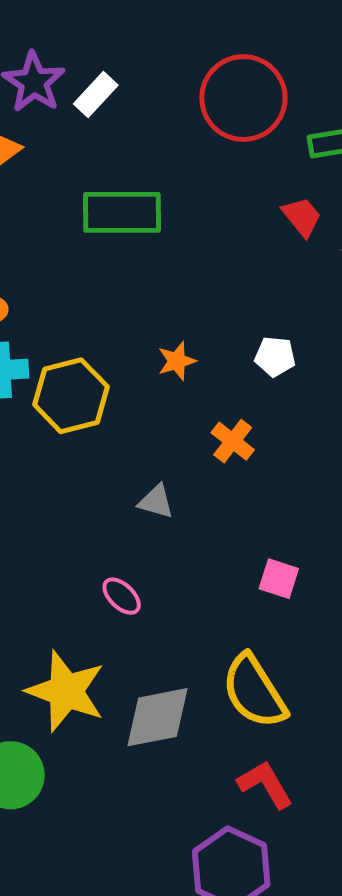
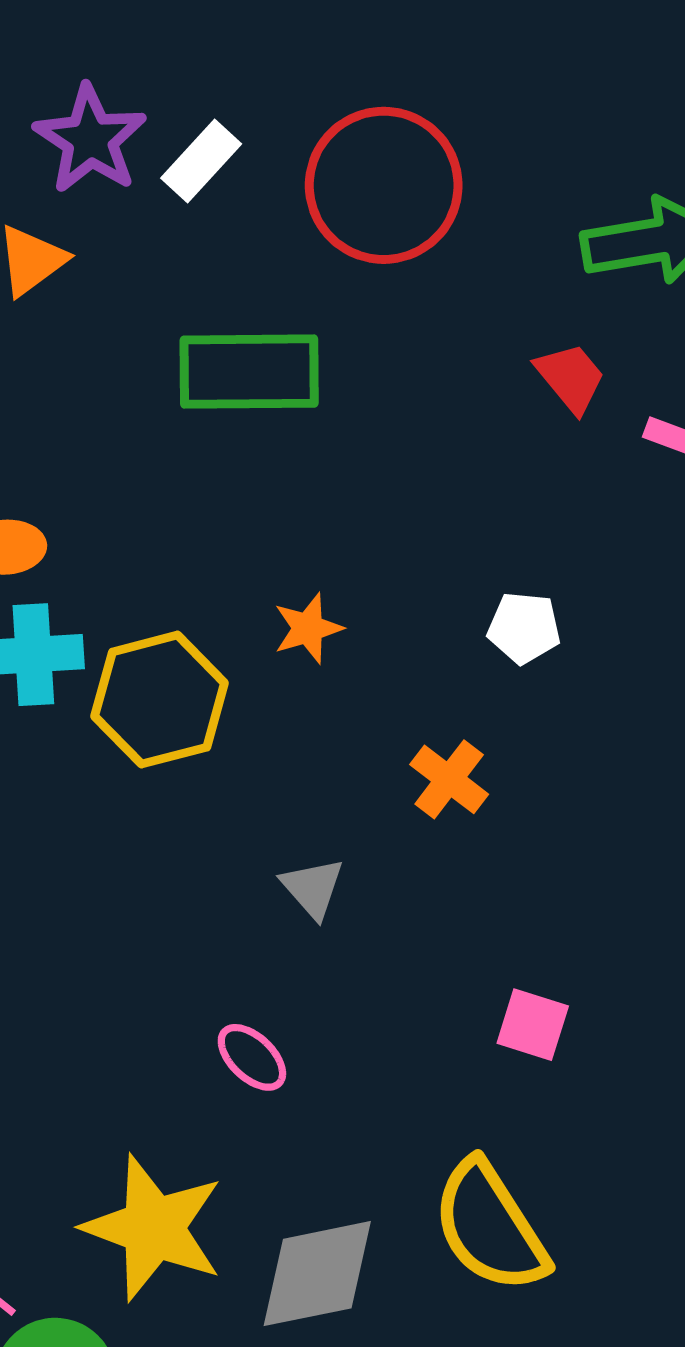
red circle: (243, 98) -> (384, 185), moved
orange star: (177, 361) -> (308, 628), moved
gray triangle: (156, 502) -> (313, 888), turned 33

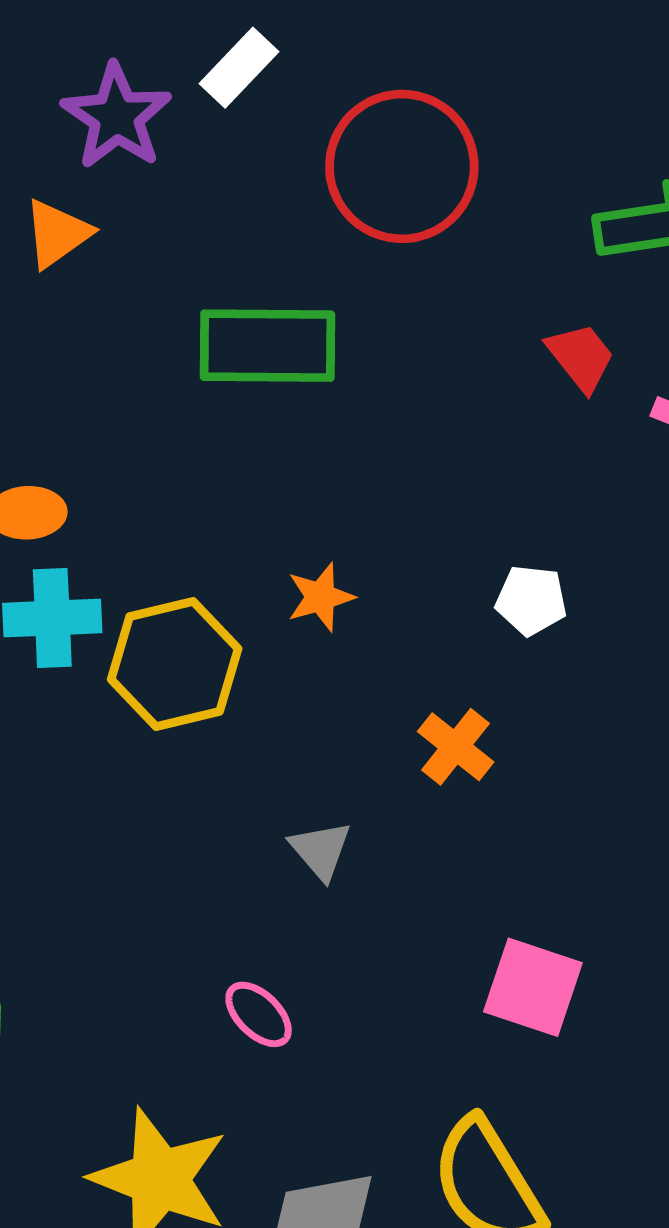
white rectangle: (201, 161) -> (239, 68), moved
pink square: (533, 1025) -> (533, 987), size x1.4

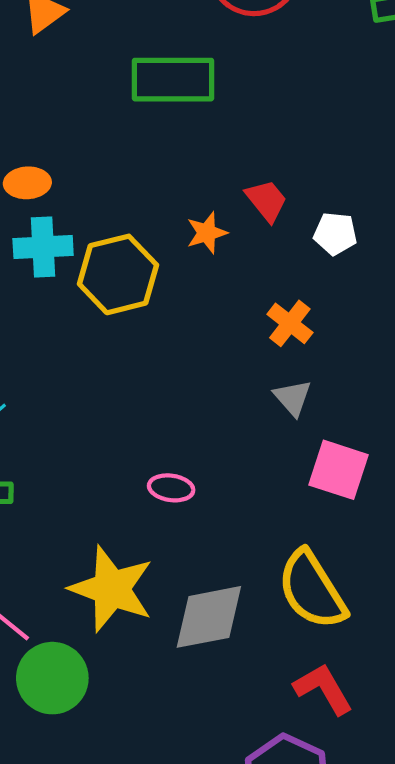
red trapezoid: (581, 357) -> (266, 200), moved
gray triangle: (321, 850) -> (293, 398), moved
pink ellipse: (259, 1014) -> (171, 488), turned -36

